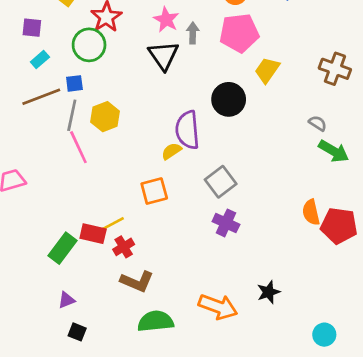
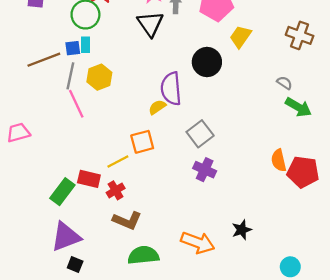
cyan rectangle: (40, 59) -> (85, 45), moved, turned -49
yellow line: (112, 224) -> (118, 162), moved
purple triangle: (66, 300) -> (66, 237), size x2.0

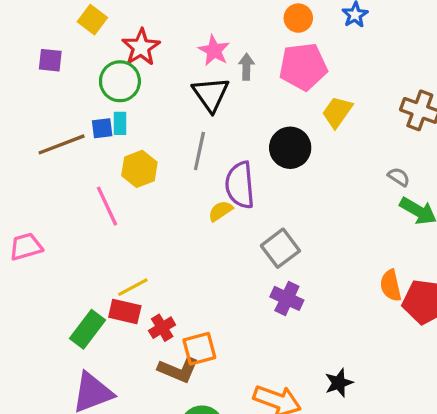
gray line: (70, 76) -> (199, 151), moved
orange square: (142, 142) -> (199, 349), moved
yellow line: (118, 162) -> (133, 287), moved

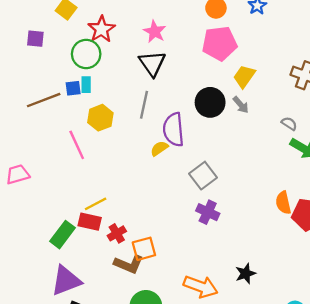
gray arrow: (246, 67) -> (241, 105), moved, turned 138

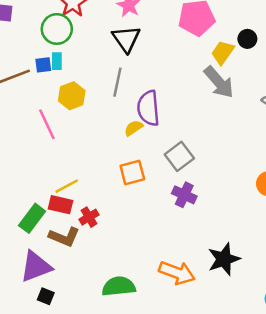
black circle: (210, 102) -> (247, 39), moved, size x0.6
gray arrow: (241, 105) -> (219, 82), size x1.8
orange square: (144, 249) -> (132, 173), moved
brown L-shape: (129, 264) -> (64, 237), moved
black star: (245, 274) -> (224, 259), size x1.5

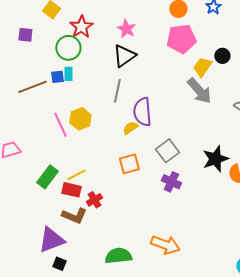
black triangle: (126, 39) -> (124, 56), turned 30
yellow hexagon: (72, 96) -> (80, 119), moved
green rectangle: (32, 218) -> (47, 177), moved
black star: (224, 259) -> (215, 159), moved

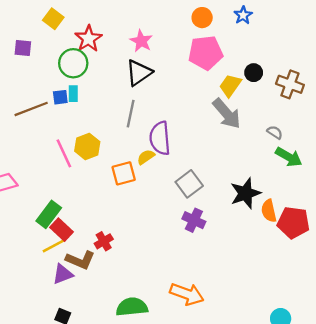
orange square: (129, 164) -> (124, 173), moved
yellow line: (76, 175) -> (53, 246), moved
red rectangle: (71, 190) -> (62, 230), moved, turned 30
purple triangle: (51, 240) -> (63, 274), moved, size x0.7

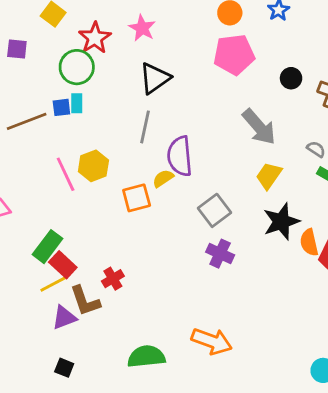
pink star: (141, 41) -> (142, 28), moved
yellow trapezoid: (230, 86) -> (269, 176), moved
brown L-shape: (80, 260) -> (85, 301), turned 48

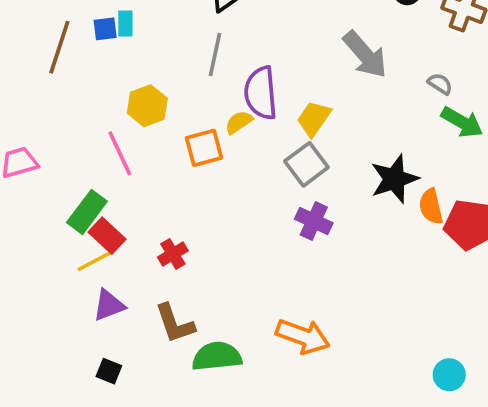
brown line: (27, 121) -> (59, 47), turned -51
pink line: (66, 174) -> (120, 153), moved
yellow trapezoid: (269, 176) -> (314, 119), moved
brown L-shape: (85, 301) -> (175, 324), moved

